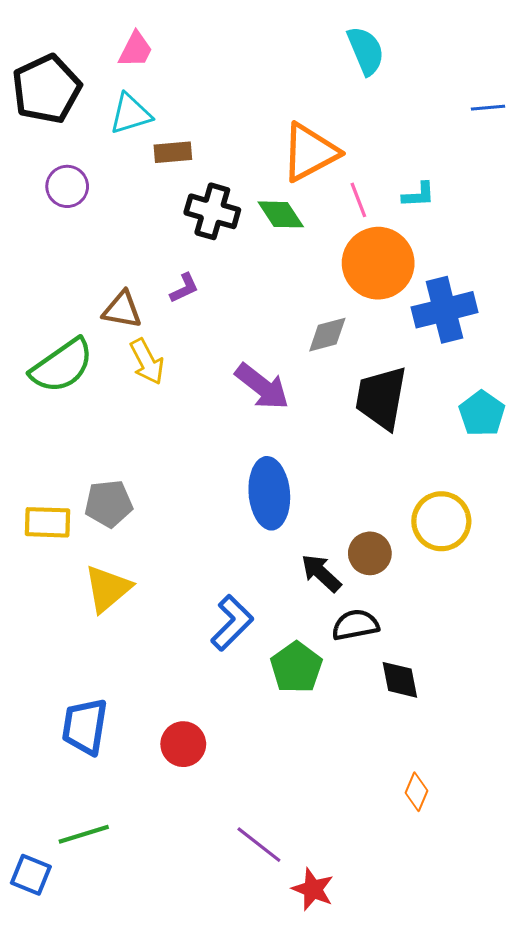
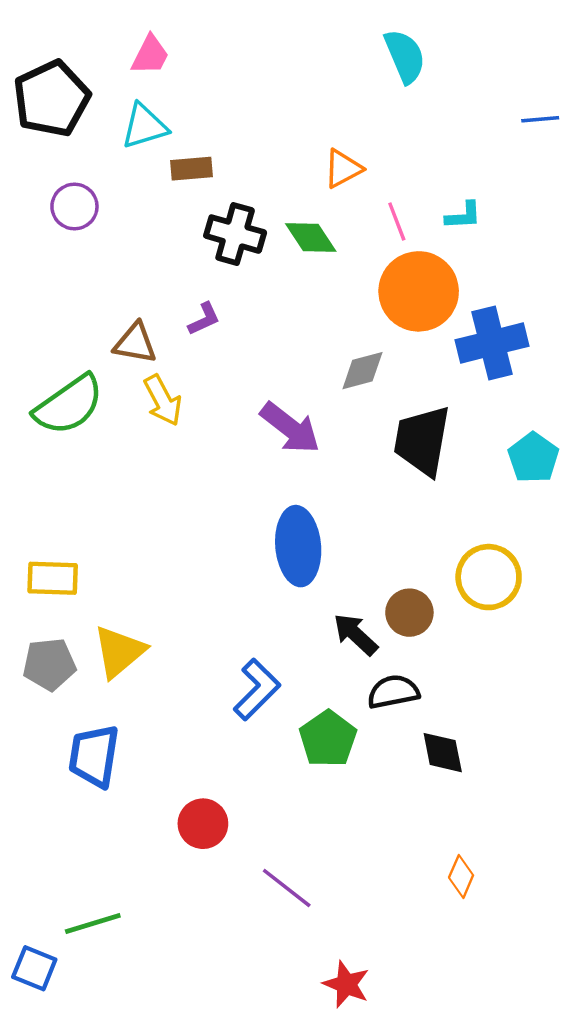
orange triangle: (310, 152) -> (343, 169), size x0.6
gray pentagon: (109, 504) -> (49, 664), moved
blue trapezoid: (85, 727) -> (94, 756), moved
purple line: (259, 845) -> (287, 888), moved

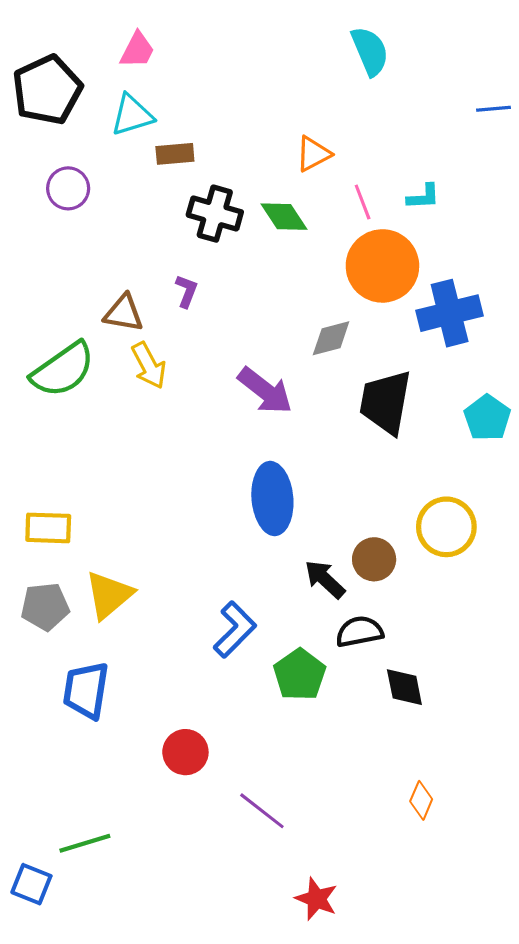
purple L-shape: (204, 319) -> (187, 291), turned -44

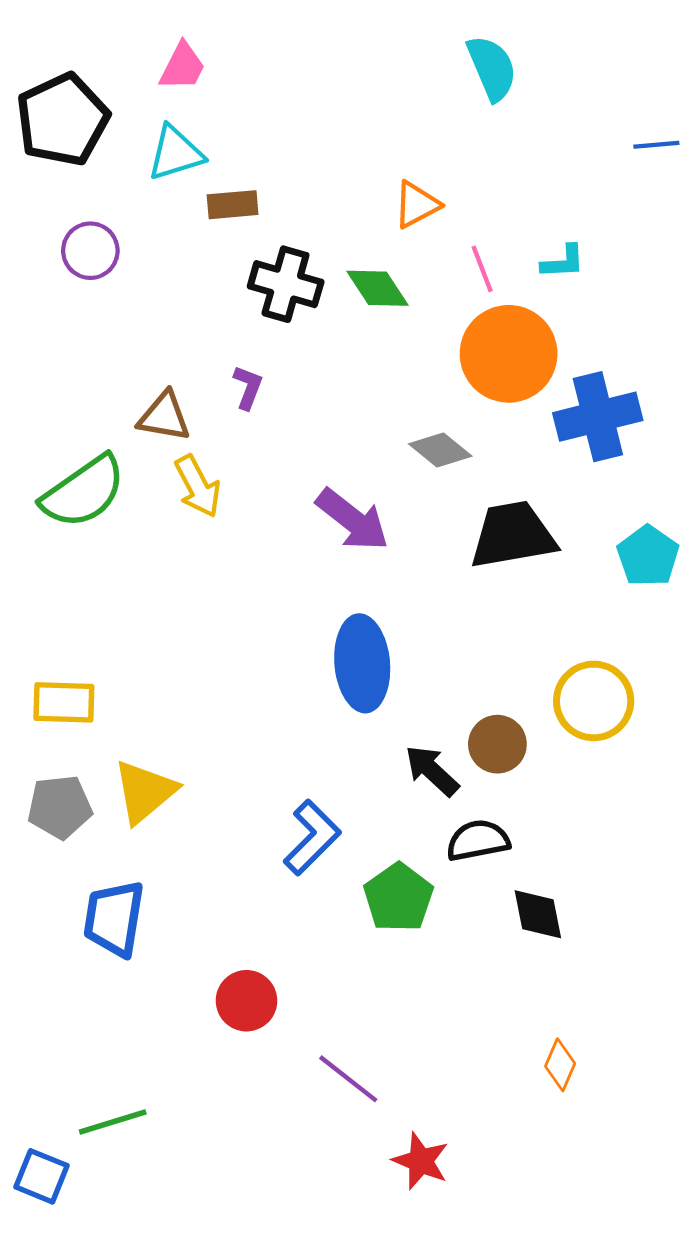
gray diamond: (331, 338) -> (440, 450), turned 54
black trapezoid: (386, 402) -> (513, 535), turned 70
red star: (316, 899) -> (421, 1161), moved

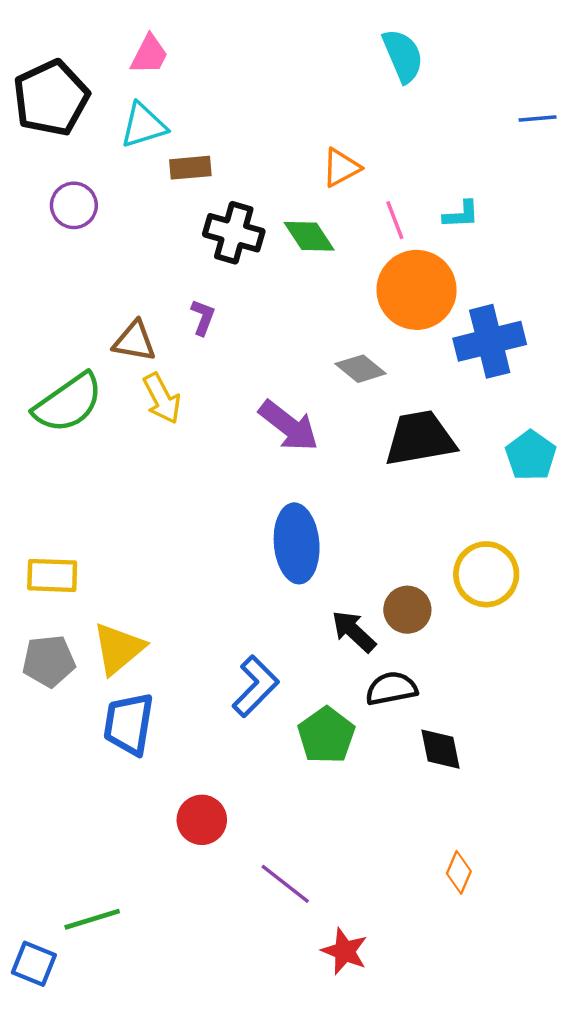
blue trapezoid: (114, 918) -> (129, 724), moved

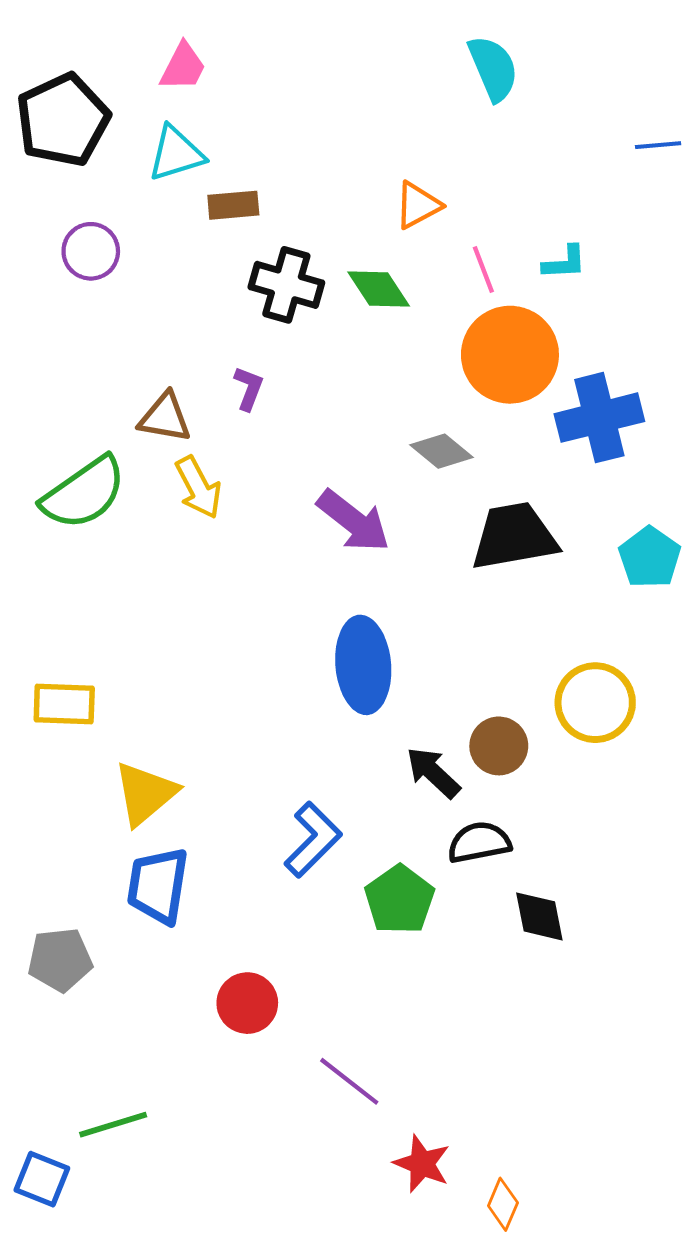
gray pentagon: (49, 661) -> (60, 960), moved
orange diamond: (459, 872) -> (503, 1204), moved

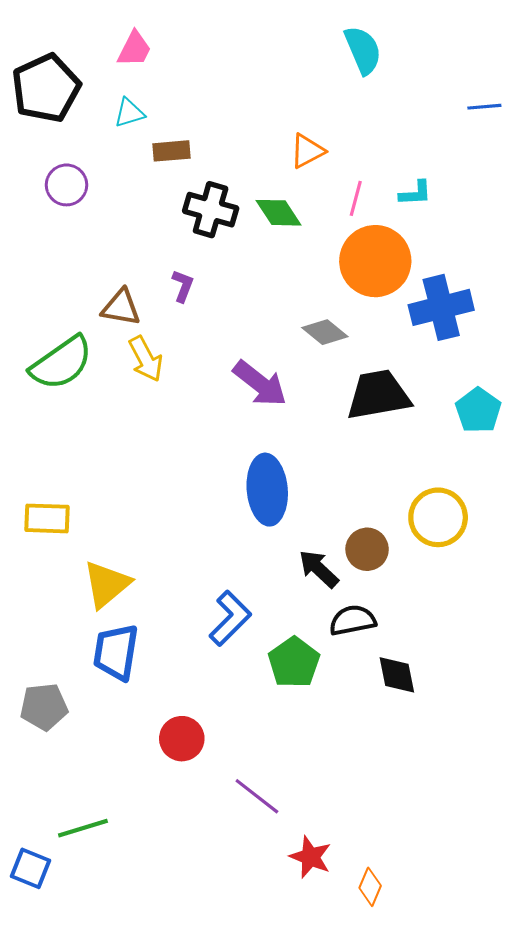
cyan triangle: (176, 153) -> (129, 113), size x0.7
pink line: (483, 269) -> (356, 198), turned 36

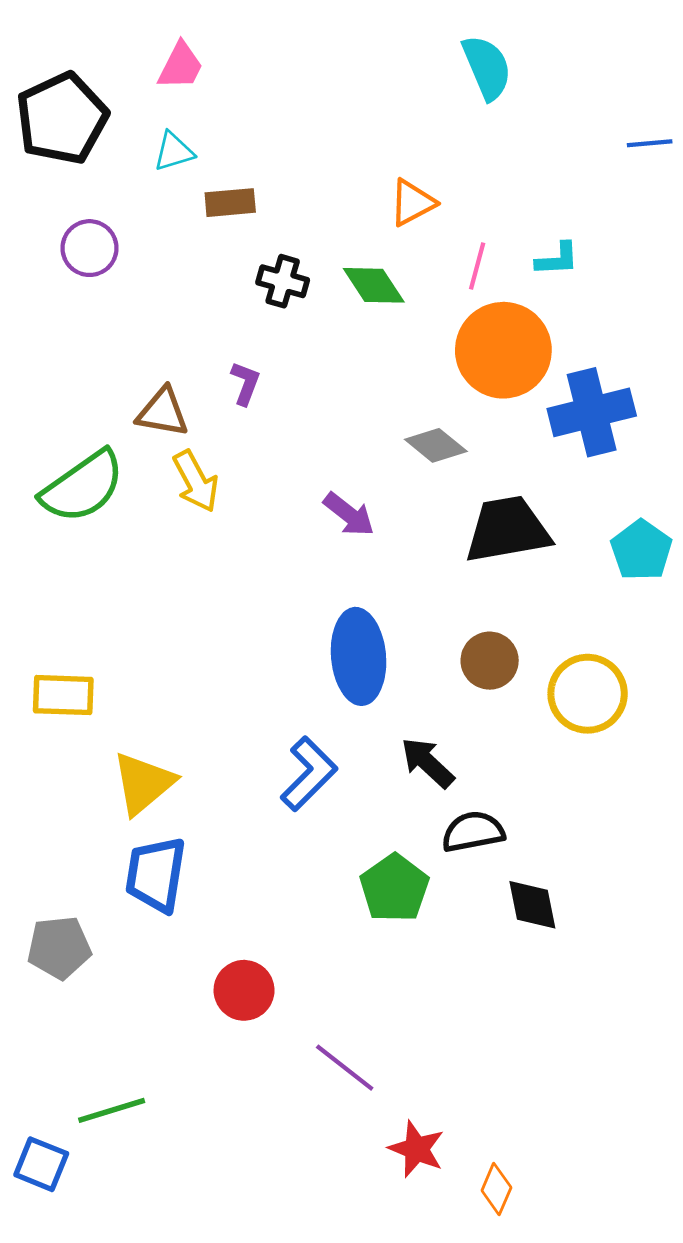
black cross: (211, 210) -> (283, 281), size x0.7
purple arrow: (260, 384) -> (349, 514), size x0.7
brown circle: (367, 549) -> (490, 661), moved
blue L-shape: (230, 618) -> (309, 774), moved

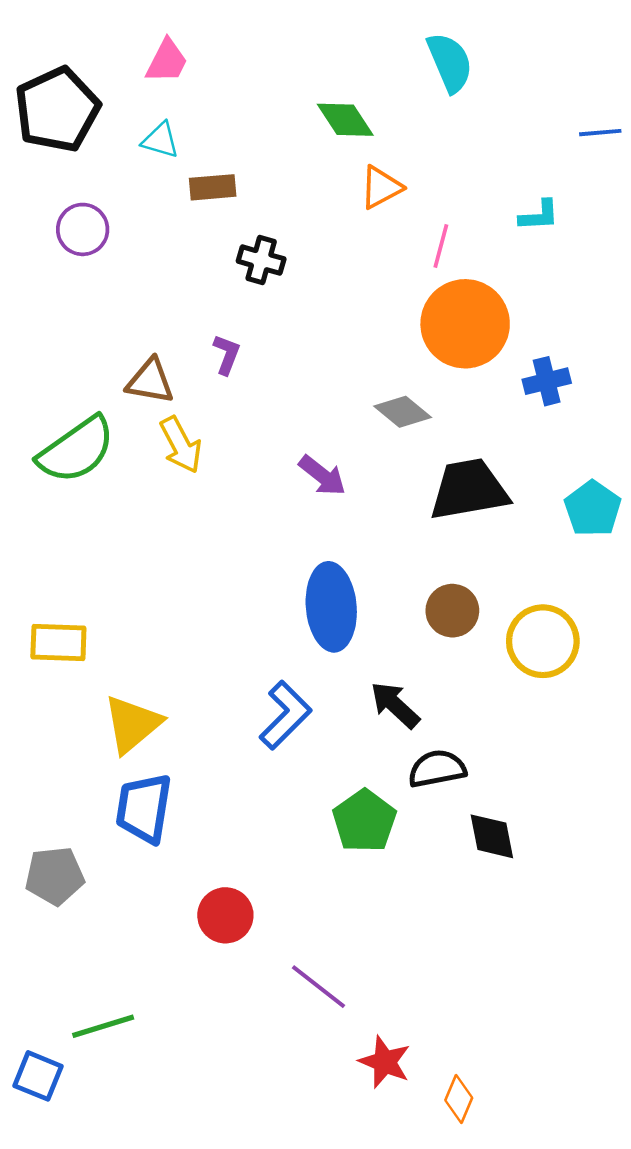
cyan triangle: (174, 152) -> (160, 140), turned 33
cyan L-shape: (557, 259) -> (539, 215), moved
green diamond: (374, 285) -> (345, 120), moved
blue cross: (592, 412) -> (547, 381), size x0.6

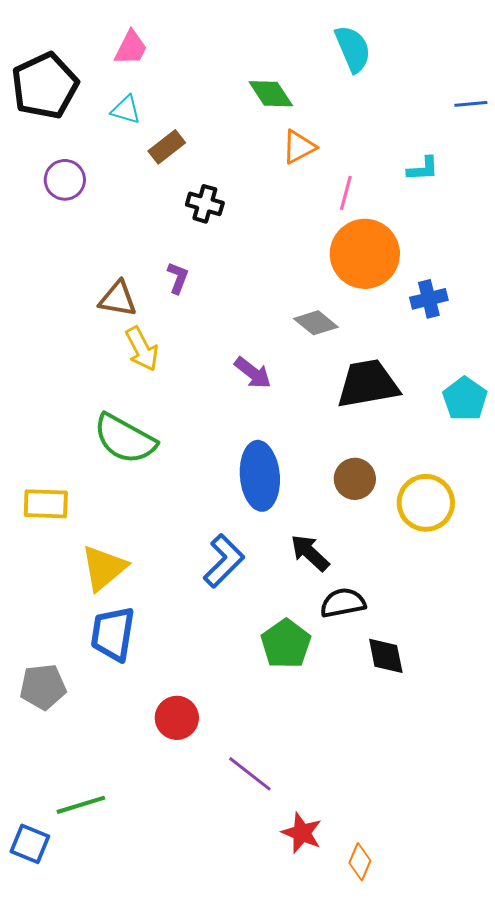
brown rectangle: (213, 187) -> (167, 147), turned -33
green semicircle: (76, 450) -> (125, 439), moved, turned 64

